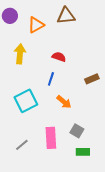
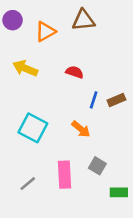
yellow arrow: (20, 54) -> (25, 68), turned -72
blue line: (51, 79) -> (94, 100), moved
cyan square: (26, 101) -> (33, 128), turned -35
green rectangle: (83, 152) -> (119, 192), moved

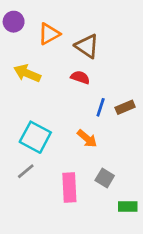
brown triangle: (83, 20) -> (87, 46), moved, turned 40
gray line: (28, 184) -> (26, 171), moved

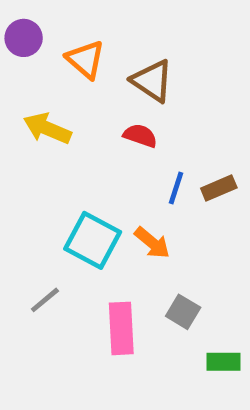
orange triangle: (49, 34) -> (85, 59), turned -50
cyan square: (35, 137) -> (93, 240), moved

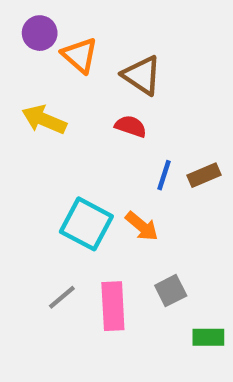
purple circle: (24, 38) -> (40, 33), moved
gray line: (45, 300) -> (62, 297), moved
gray square: (183, 312) -> (171, 291), turned 32

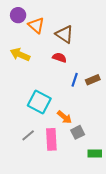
orange arrow: (142, 226) -> (65, 117), moved

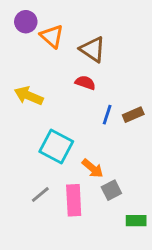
yellow arrow: (20, 55) -> (29, 96), moved

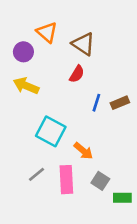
purple circle: (26, 22) -> (23, 52), moved
red semicircle: (85, 83) -> (77, 74), turned 102
gray square: (111, 190) -> (100, 181), moved, turned -30

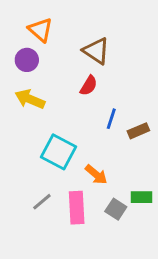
orange triangle: (47, 32) -> (40, 30), moved
brown rectangle: (120, 103) -> (138, 131), moved
green rectangle: (122, 198) -> (141, 197), moved

